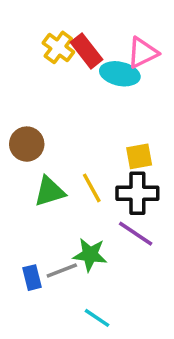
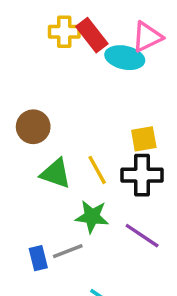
yellow cross: (58, 47) -> (64, 32), turned -36
green triangle: (50, 191) -> (56, 173), turned 36
purple line: (136, 234) -> (142, 236), moved
green star: (90, 255) -> (92, 217), moved

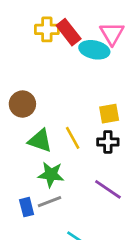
pink triangle: (147, 37) -> (112, 34), turned -35
black cross: (142, 175) -> (108, 142), size x0.7
green star: (92, 217) -> (51, 175), moved

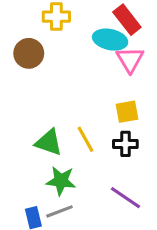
red rectangle: (69, 32) -> (127, 20), moved
pink triangle: (112, 34) -> (130, 60), moved
brown circle: (22, 104) -> (29, 53), moved

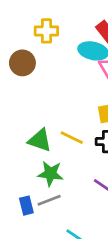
yellow line: (86, 139) -> (72, 138), turned -35

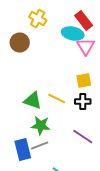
yellow cross: (46, 31) -> (38, 18), turned 30
blue rectangle: (26, 206) -> (23, 150), size x1.5

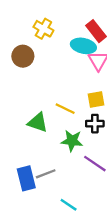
yellow line: (57, 98) -> (65, 109), moved
green star: (41, 126) -> (72, 141), moved

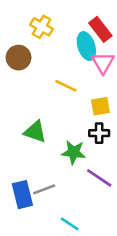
cyan ellipse: (83, 46) -> (86, 46), turned 60
yellow line: (65, 109) -> (66, 86), moved

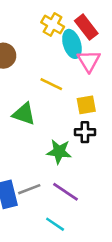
yellow cross: (42, 27) -> (53, 24), moved
green triangle: (35, 132) -> (24, 114), moved
purple line: (99, 178) -> (65, 192), moved

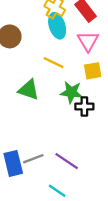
cyan ellipse: (72, 44) -> (57, 26), moved
yellow square: (86, 105) -> (93, 71), moved
green star: (59, 152) -> (71, 92), moved

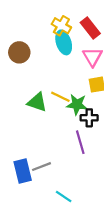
yellow line: (54, 63) -> (60, 97), moved
purple line: (67, 161) -> (80, 142), moved, turned 40

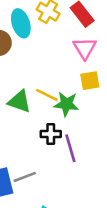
cyan ellipse: (64, 42) -> (21, 23), moved
black cross: (89, 118) -> (51, 134), moved

